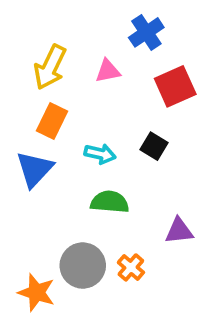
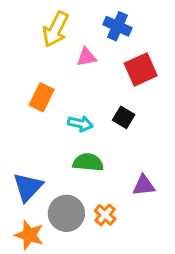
blue cross: (146, 32) -> (117, 26), turned -32
yellow arrow: (50, 67) -> (56, 29), moved
blue triangle: (35, 169) -> (28, 187), moved

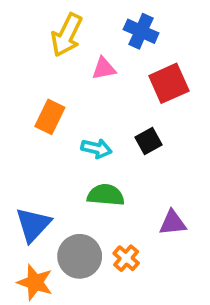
black square: (124, 117) -> (148, 141), turned 30

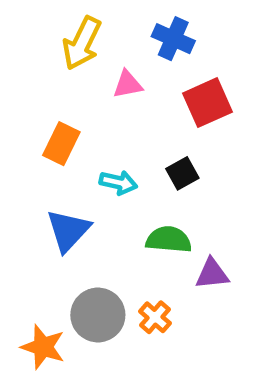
green semicircle: (106, 195) -> (169, 240), moved
blue triangle: (33, 225) -> (68, 230), moved

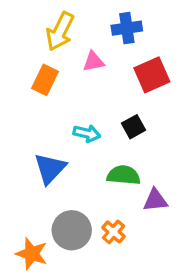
blue cross: (173, 39) -> (127, 28), turned -32
orange rectangle: (61, 144) -> (45, 80), moved

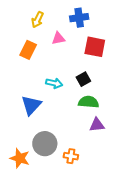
yellow arrow: (60, 31) -> (38, 20), size x0.7
red square: (152, 75) -> (95, 47), turned 35
green semicircle: (124, 175) -> (89, 102), moved
orange cross: (113, 232) -> (71, 156), moved, turned -32

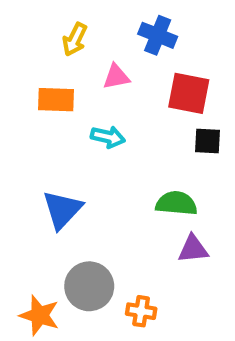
blue cross: (79, 18) -> (158, 35), turned 30
orange rectangle: (28, 50) -> (56, 100), turned 66
black square: (83, 79) -> (207, 141), moved, turned 32
cyan arrow: (54, 83) -> (108, 137), moved

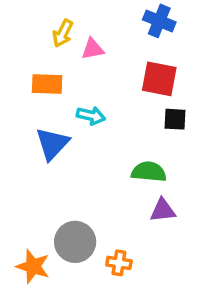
blue cross: (158, 35) -> (159, 21), moved
pink triangle: (116, 77) -> (93, 49), moved
blue triangle: (62, 210) -> (52, 144), moved

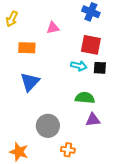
yellow arrow: (63, 33) -> (12, 19), moved
cyan arrow: (91, 116) -> (79, 66), moved
gray circle: (75, 242) -> (48, 126), moved

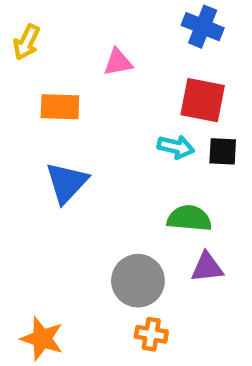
gray circle: (48, 126) -> (138, 281), moved

